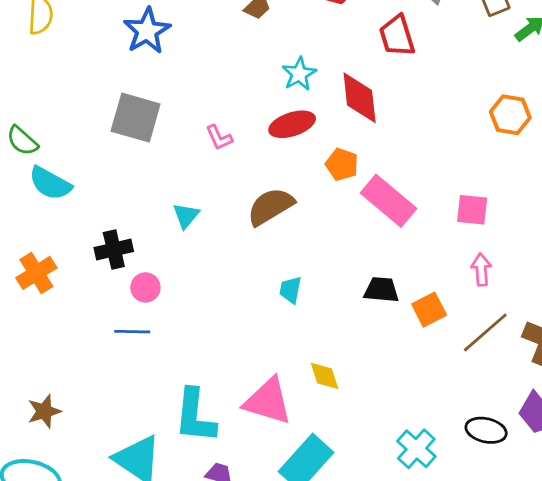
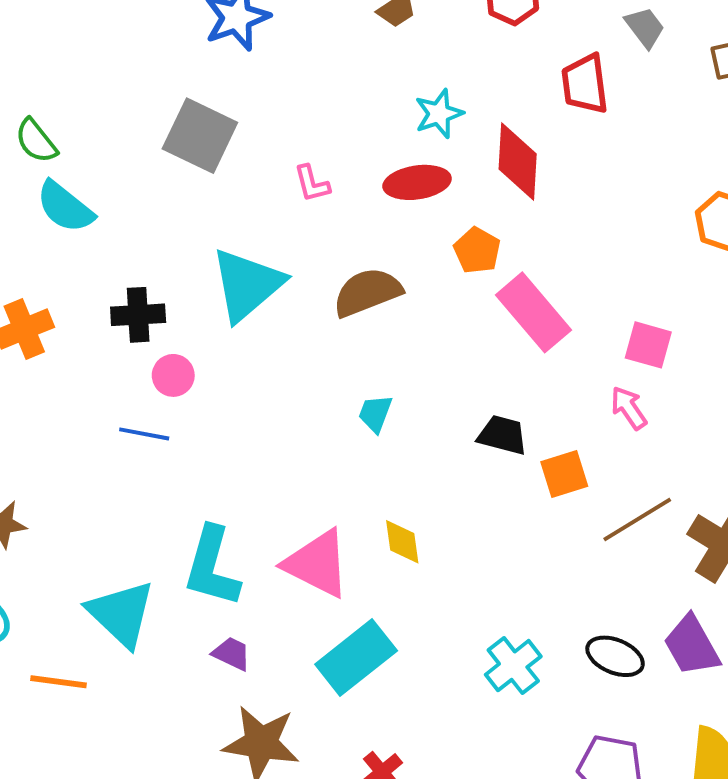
cyan triangle: (186, 216) -> (247, 285), size x2.0
pink arrow: (481, 269) -> (629, 408), moved, turned -40

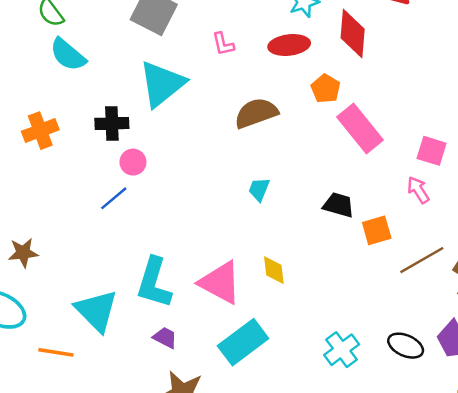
cyan triangle: (247, 285) -> (162, 84), moved
blue line: (144, 434) -> (114, 198), turned -52

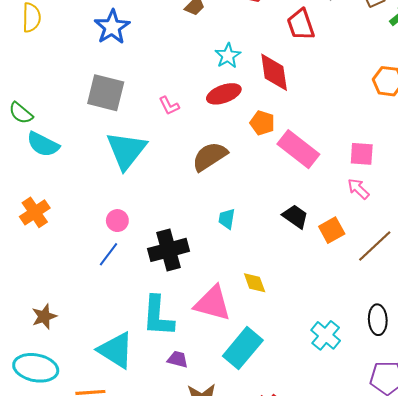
black cross: (112, 123) -> (168, 250), moved, size x1.4
black trapezoid: (339, 205) -> (295, 216), turned 32
black ellipse: (406, 346) -> (378, 320), turned 76

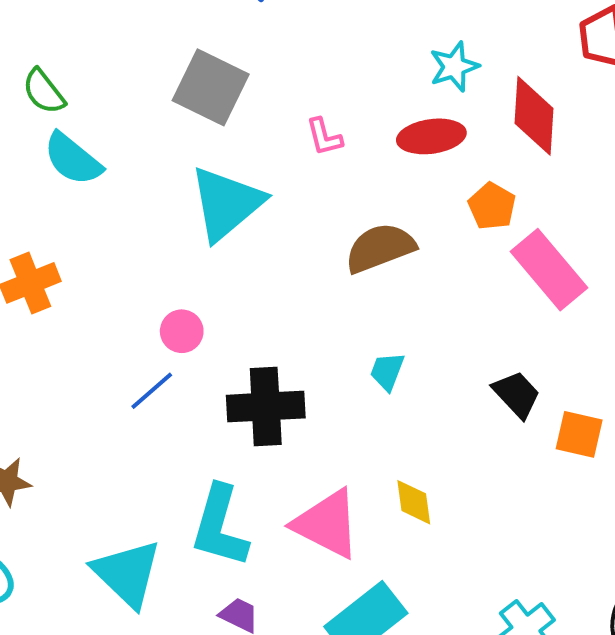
orange square: (332, 230) -> (579, 434), turned 30

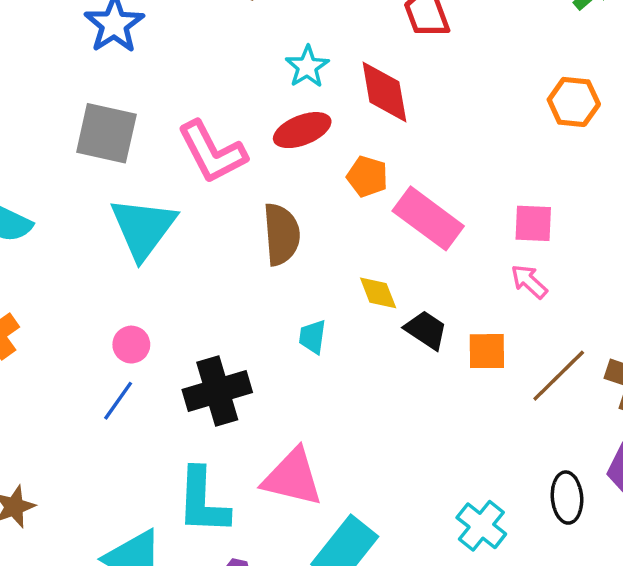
pink L-shape: (324, 137) -> (212, 152), size x2.0
brown semicircle: (380, 248) -> (281, 234), turned 120
yellow diamond: (414, 502) -> (378, 293), moved

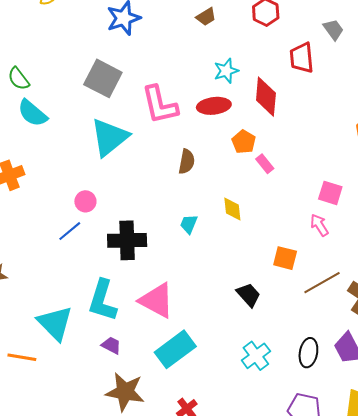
pink rectangle: (428, 218) -> (265, 164), moved, size x0.5
brown semicircle: (281, 234) -> (187, 162), size x0.7
black trapezoid: (426, 330) -> (249, 295), moved

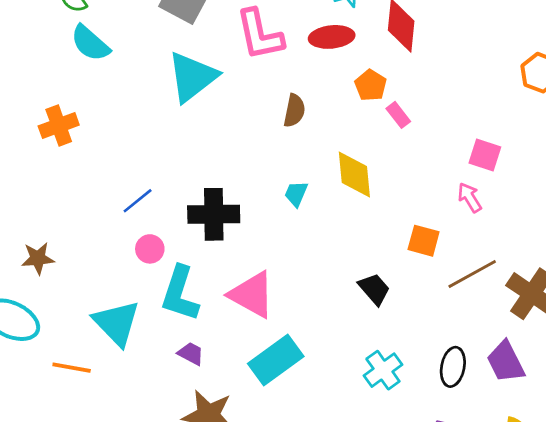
pink circle: (85, 201) -> (150, 249), moved
yellow diamond: (232, 209) -> (354, 174), size x1.5

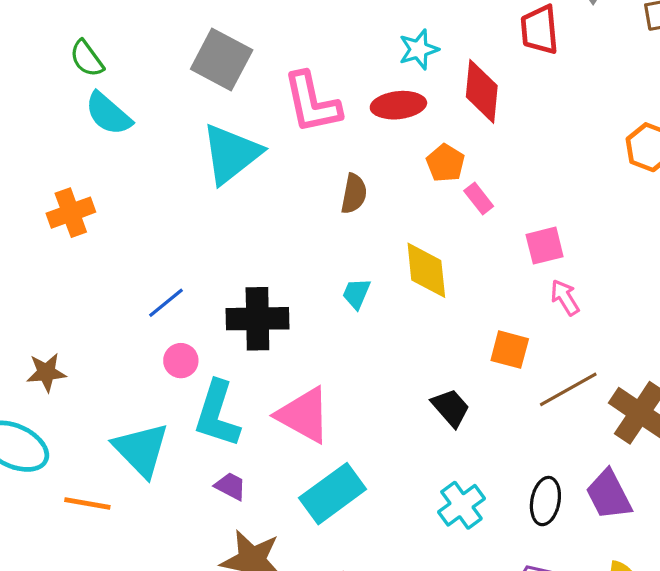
pink square: (485, 155) -> (545, 246), moved, turned -32

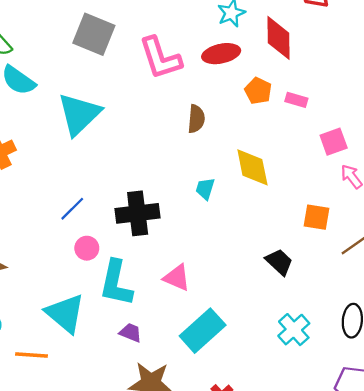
cyan triangle: (231, 154) -> (79, 114), moved
pink rectangle: (479, 199) -> (296, 100), moved, turned -30
pink triangle: (304, 415) -> (177, 278), size x0.7

